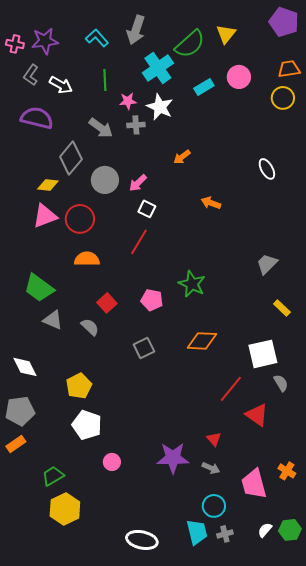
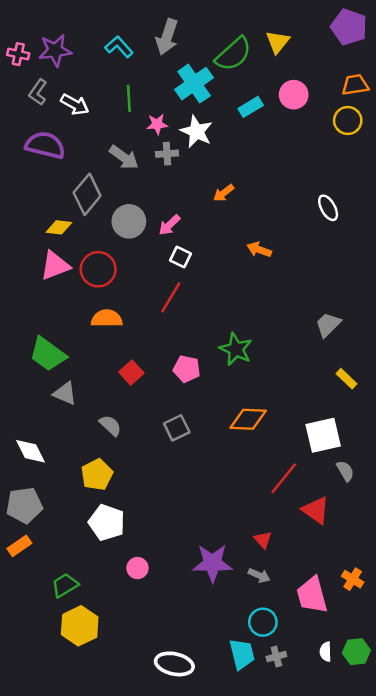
gray semicircle: (90, 327) -> (110, 425), moved
white semicircle: (265, 530) -> (326, 652), turned -42

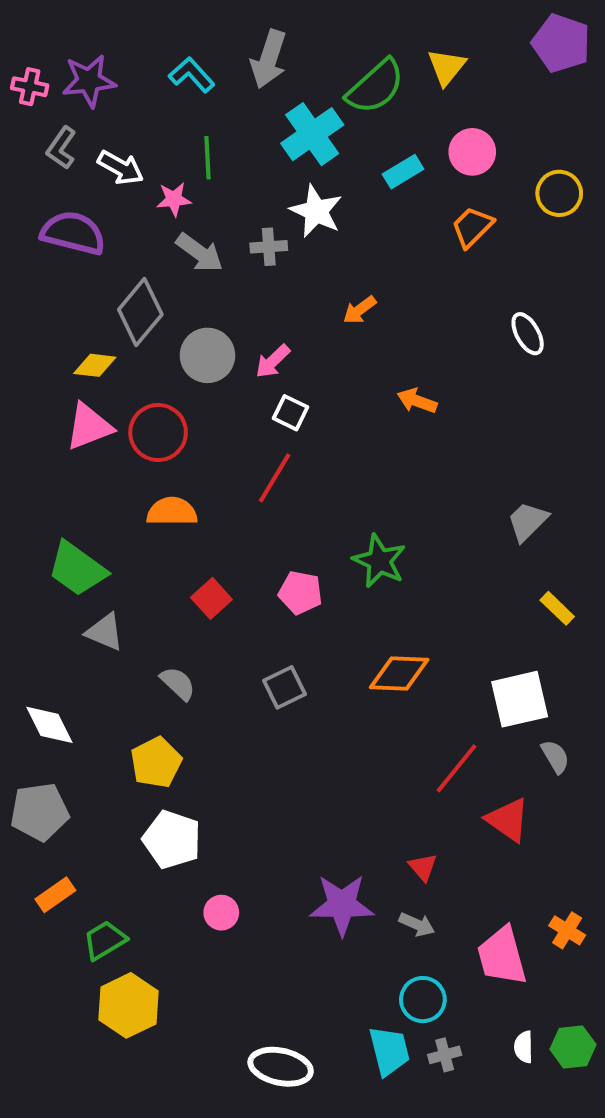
orange trapezoid: (355, 85) -> (472, 227), moved, turned -36
pink star: (157, 124) -> (174, 199), moved
orange rectangle: (19, 546) -> (55, 895), moved

